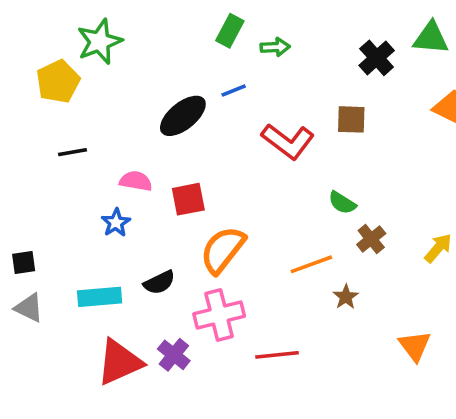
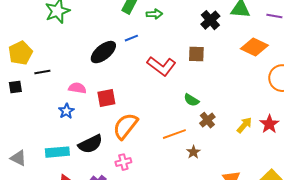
yellow pentagon: (58, 81) -> (20, 53), moved
black square: (24, 263) -> (15, 87), moved
black semicircle: (159, 282) -> (90, 144), size x1.4
pink cross: (219, 315) -> (123, 162), size x0.6

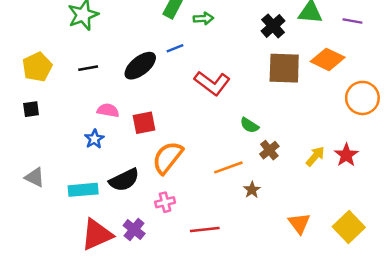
brown square: (196, 54) -> (284, 68), moved, size x1.6
black line: (42, 72) -> (88, 68), moved
gray triangle: (18, 158) -> (35, 177), moved

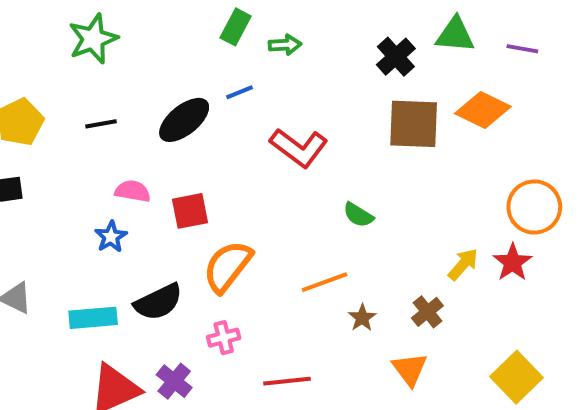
orange circle: (362, 98) -> (534, 207), moved
brown cross: (269, 150) -> (427, 312), moved
orange triangle: (299, 223) -> (410, 369), moved

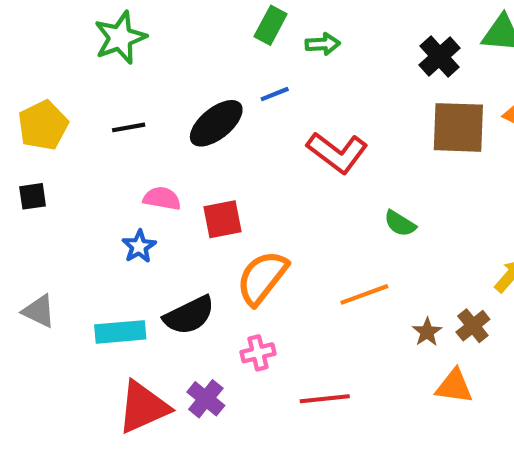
brown star: (362, 318) -> (427, 332), moved
orange triangle: (410, 369) -> (454, 386), turned -45

